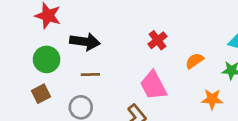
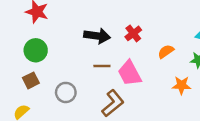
black arrow: (85, 42) -> (97, 36), moved
brown line: (90, 74) -> (102, 66), moved

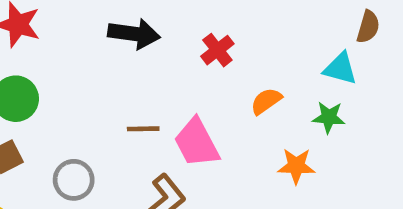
red cross: (133, 33) -> (217, 50), moved
black arrow: (97, 36) -> (134, 34), moved

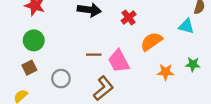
orange semicircle: (266, 101) -> (151, 41), size x1.5
green star: (329, 117) -> (193, 64), moved

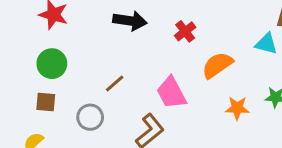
brown line: (94, 55) -> (115, 84), moved, turned -40
brown square: (29, 68) -> (46, 102), turned 32

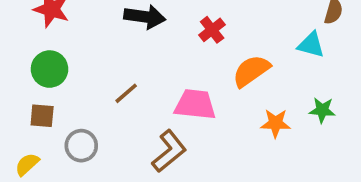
pink trapezoid: (171, 93) -> (195, 105), turned 124
gray circle: (90, 117) -> (81, 146), moved

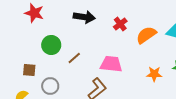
green circle: (50, 69) -> (51, 45), moved
orange semicircle: (251, 71) -> (146, 35), moved

